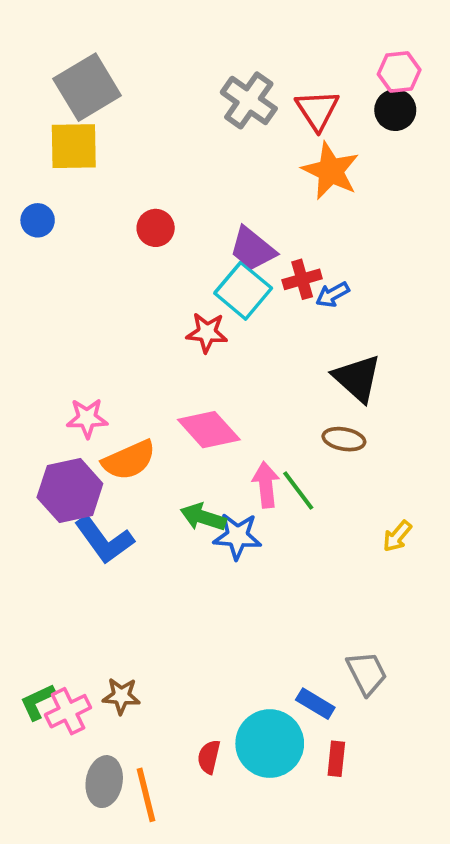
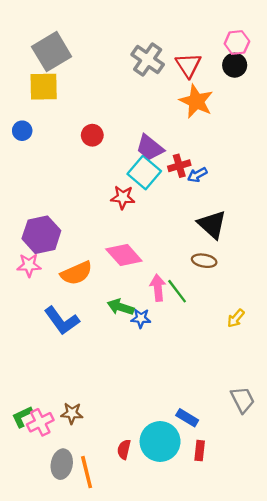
pink star: (87, 418) -> (29, 265), moved
purple hexagon: (70, 490) -> (41, 235), moved
blue star: (237, 536) -> (141, 318), size x0.7
gray trapezoid: (367, 673) -> (243, 400), moved

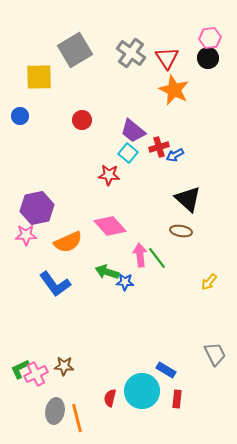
gray square: (52, 52) -> (75, 50), moved
cyan square: (144, 173) -> (128, 153), size x0.7

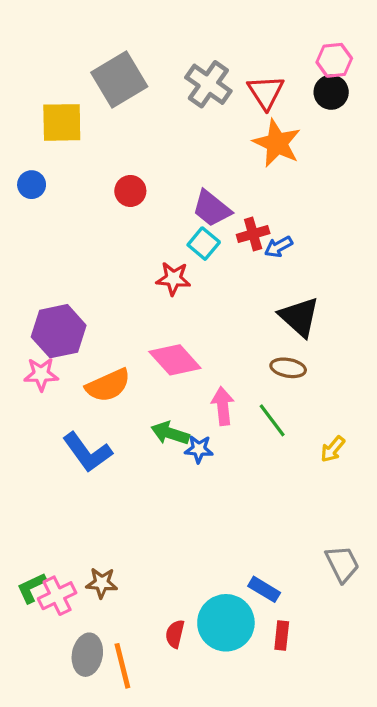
green line: (157, 258) -> (272, 420), moved

